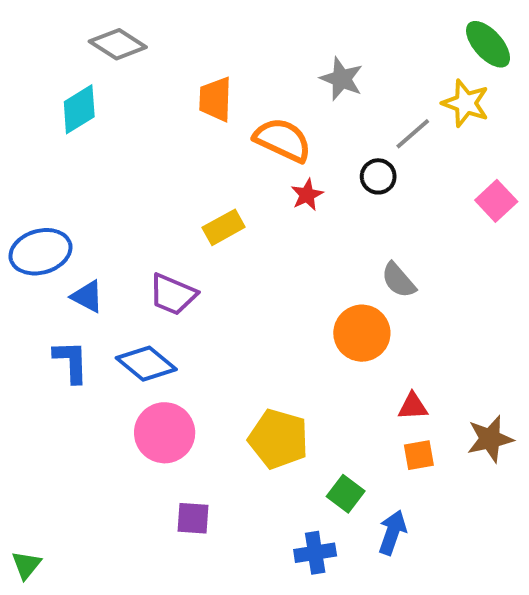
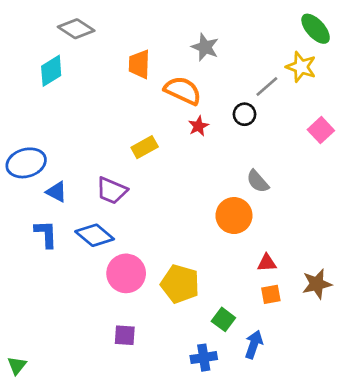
gray star: (342, 79) -> (205, 47), moved
pink circle: (165, 433) -> (126, 273), moved

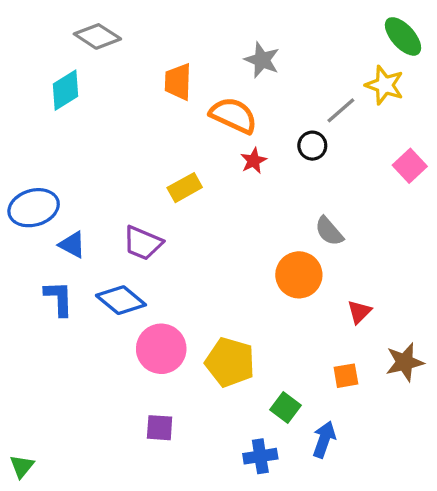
red triangle: (267, 263) -> (359, 312), moved, turned -42

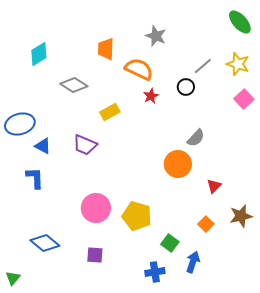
gray diamond: (97, 36) -> (74, 85), moved
yellow star: (385, 85) -> (238, 64), moved
gray semicircle: (329, 231) -> (196, 138), turned -96
blue diamond: (121, 300) -> (45, 243), moved
orange square: (346, 376) -> (206, 224), turned -35

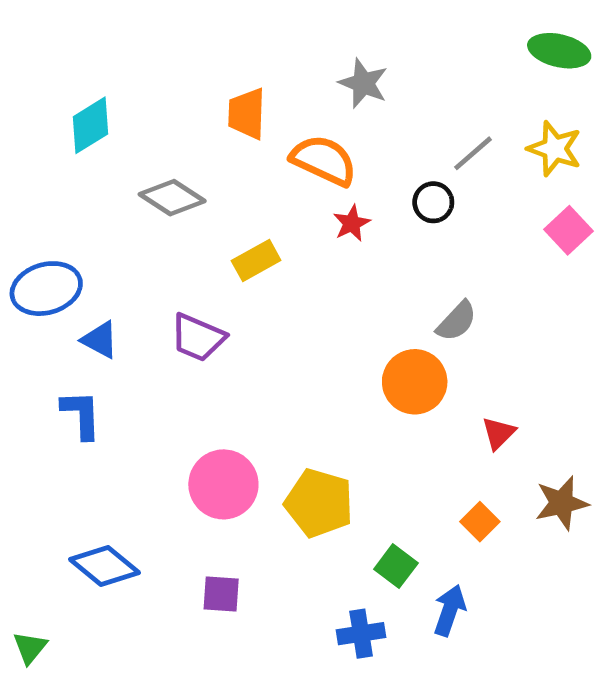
green ellipse: (240, 22) -> (559, 51), turned -35

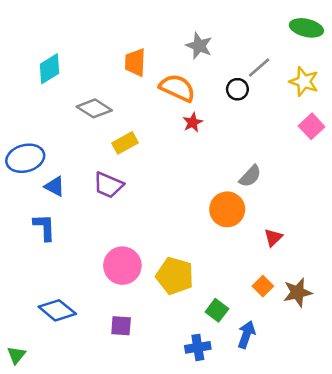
gray line: (473, 153) -> (259, 67), moved
black circle: (433, 202) -> (237, 89), moved
yellow rectangle: (256, 261) -> (125, 143), moved
brown star: (562, 503) -> (297, 292), moved

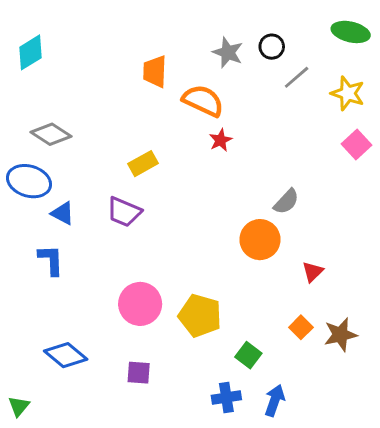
cyan diamond: (50, 69) -> (30, 52), moved
black circle: (237, 89) -> (272, 47), moved
gray diamond: (94, 108) -> (51, 134), moved
blue ellipse: (25, 158) -> (29, 181), turned 33
blue arrow: (246, 335) -> (275, 400), moved

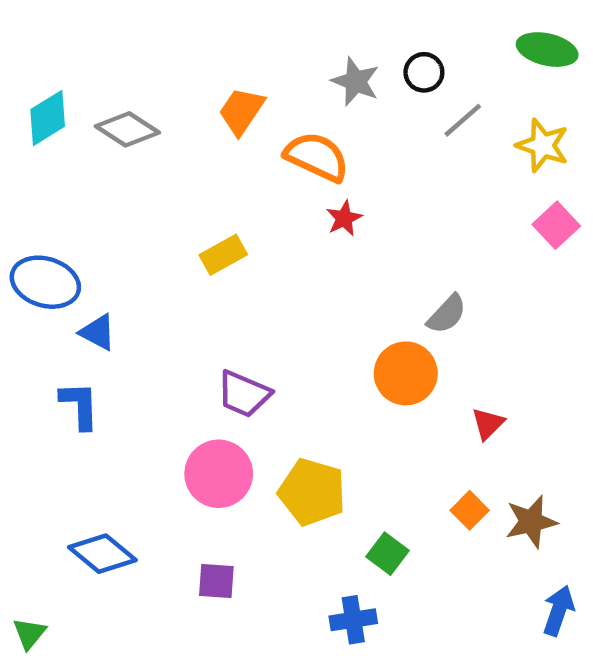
cyan diamond: (30, 52) -> (48, 118), moved
orange trapezoid: (155, 71) -> (241, 111), turned 32
gray diamond: (51, 134) -> (127, 129), moved
purple trapezoid: (124, 212) -> (244, 394), moved
blue arrow: (275, 400) -> (559, 611), moved

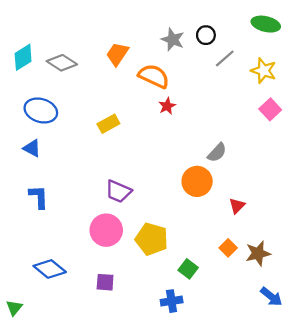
blue ellipse: (45, 282) -> (41, 110), moved
blue triangle: (98, 332) -> (32, 148), moved
blue arrow: (559, 611) -> (271, 297), turned 110

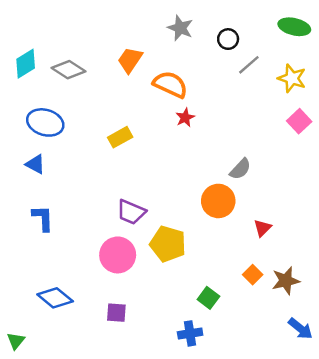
gray star: (173, 40) -> (180, 28), moved
yellow pentagon: (152, 239) -> (168, 244), moved

